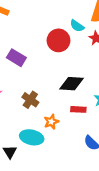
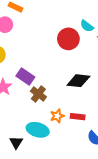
purple rectangle: (16, 58) -> (25, 77), moved
red rectangle: (78, 109) -> (78, 117), moved

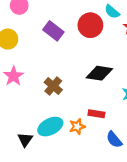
purple rectangle: (25, 77) -> (53, 31), moved
orange star: (57, 116) -> (77, 127), moved
cyan ellipse: (38, 130) -> (50, 127), turned -45

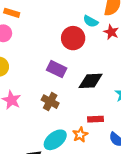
purple rectangle: (53, 31) -> (57, 69), moved

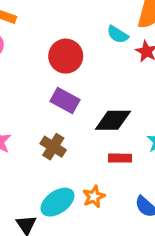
red circle: (73, 38) -> (66, 56), moved
red rectangle: (96, 119) -> (120, 158), moved

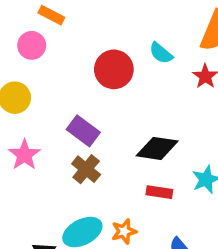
cyan semicircle: (118, 35) -> (161, 53), moved
purple rectangle: (65, 100) -> (83, 131), moved

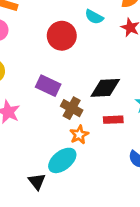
brown cross: (86, 169) -> (72, 108), moved
orange star: (124, 231) -> (79, 135), moved

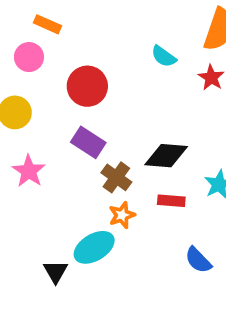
red circle: (62, 36) -> (87, 86), moved

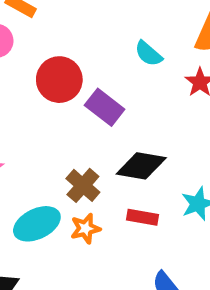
purple rectangle: (88, 142) -> (105, 107), moved
cyan ellipse: (94, 247) -> (37, 224), moved

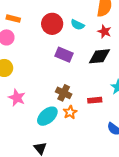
red circle: (59, 80) -> (52, 24), moved
black diamond: (141, 166) -> (99, 56), moved

